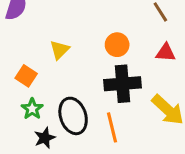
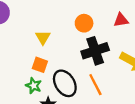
orange square: (26, 76) -> (40, 65), moved

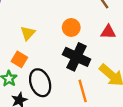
black cross: (95, 51) -> (77, 57), turned 32
orange line: (95, 85) -> (83, 91), moved

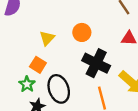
orange circle: (71, 27) -> (82, 32), moved

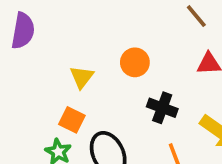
black cross: (96, 63) -> (162, 108), size x0.7

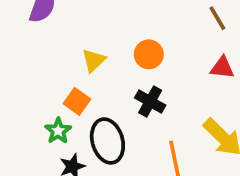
black cross: (162, 108) -> (150, 101), moved

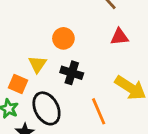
yellow triangle: (94, 60) -> (37, 64), moved

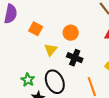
orange square: (18, 84) -> (36, 29), moved

